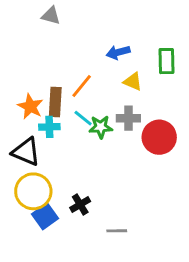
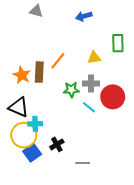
blue arrow: (118, 52) -> (84, 16), moved
yellow triangle: (133, 82) -> (94, 58), turned -32
cyan line: (83, 118) -> (89, 107), moved
cyan cross: (49, 127) -> (35, 124), moved

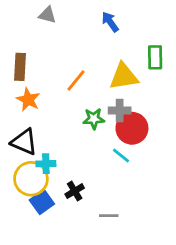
blue arrow: (84, 16) -> (110, 22), turned 70
yellow triangle: (94, 58) -> (124, 76), size x1.6
brown rectangle: (39, 72) -> (20, 67), moved
red circle: (113, 97) -> (132, 128), moved
cyan line: (89, 107) -> (121, 156), moved

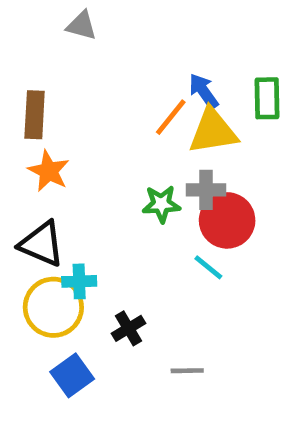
blue arrow: (110, 22) -> (204, 91), moved
orange line: (76, 81) -> (171, 117), moved
blue square: (42, 202) -> (72, 375), moved

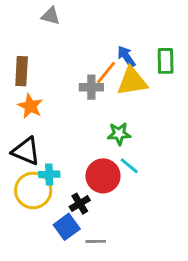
gray cross: (206, 190) -> (91, 87), moved
green star: (161, 204) -> (119, 134), moved
red circle: (227, 220) -> (103, 176), moved
gray line: (187, 371) -> (96, 241), moved
blue square: (72, 375) -> (67, 227), moved

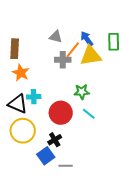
gray triangle: (51, 16) -> (56, 37), moved
cyan cross: (49, 174) -> (34, 97), moved
red circle: (103, 176) -> (61, 113), moved

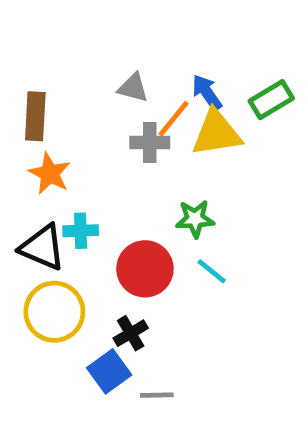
green rectangle: (114, 42) -> (271, 100), turned 60

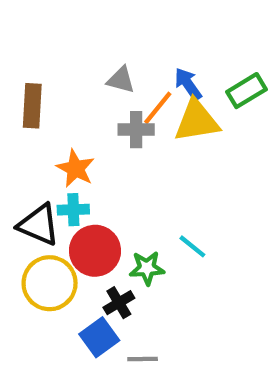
orange star: (50, 174) -> (76, 169), moved
green star: (195, 219) -> (147, 268), moved
red circle: (145, 269) -> (95, 251), moved

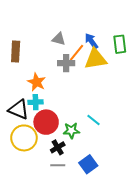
green rectangle: (246, 91) -> (120, 44), turned -66
blue square: (99, 337) -> (88, 164), moved
gray line: (143, 359) -> (58, 165), moved

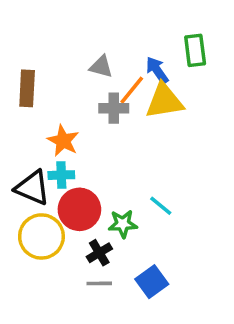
green rectangle: (120, 44) -> (195, 50), moved

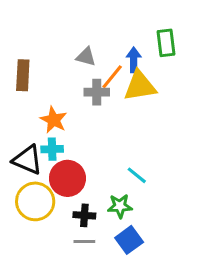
blue arrow: (157, 70) -> (134, 60), turned 35
green star: (123, 224) -> (120, 206), moved
black cross: (99, 253) -> (84, 215), turned 35

